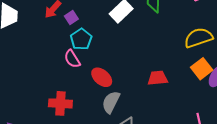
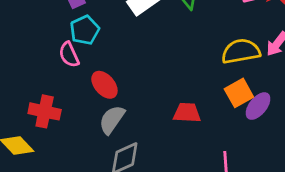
red trapezoid: (158, 78) -> (187, 113), moved

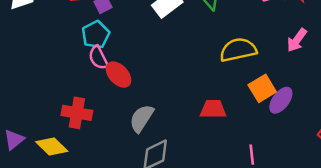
cyan pentagon: (85, 30) -> (96, 35), moved
yellow semicircle: (241, 51) -> (238, 50), moved
red ellipse: (104, 85) -> (119, 75), moved

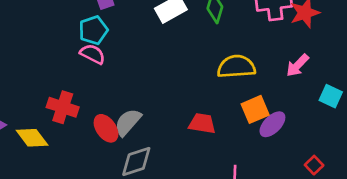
pink semicircle: (98, 58) -> (93, 54), turned 135
red ellipse: (119, 75) -> (106, 128), moved

